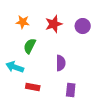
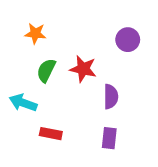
red star: (54, 24) -> (83, 69), moved, turned 30
purple semicircle: (61, 63) -> (111, 97), moved

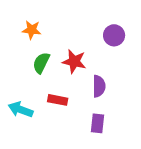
cyan arrow: (23, 103) -> (21, 110), moved
red rectangle: (51, 134) -> (58, 100), moved

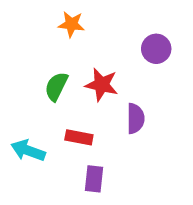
orange star: (32, 30) -> (71, 24), moved
purple rectangle: (98, 123) -> (94, 179), moved

